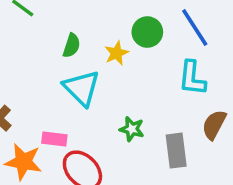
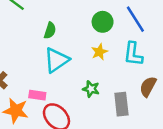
yellow star: (117, 53) -> (99, 52), moved
cyan triangle: (81, 88) -> (57, 60), turned 40

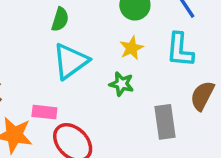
green star: (91, 89) -> (122, 84), moved

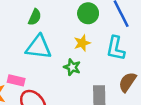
cyan triangle: (71, 61) -> (39, 47), turned 36

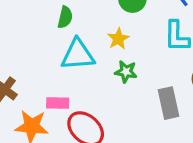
yellow star: (82, 43) -> (118, 39), moved

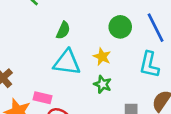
yellow star: (118, 39) -> (102, 57), turned -30

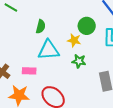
green circle: (120, 27) -> (87, 26), moved
pink rectangle: (43, 98) -> (29, 71), moved

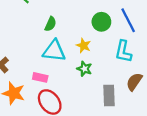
green circle: (87, 26) -> (101, 22), moved
pink rectangle: (29, 71) -> (40, 77), moved

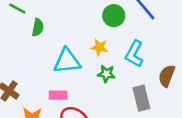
green semicircle: (51, 24) -> (38, 27), moved
cyan L-shape: (123, 52) -> (134, 54), moved, turned 30

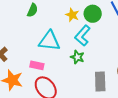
yellow star: (99, 47) -> (72, 15), moved
cyan L-shape: (134, 54) -> (82, 36), moved

